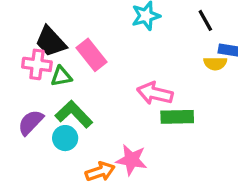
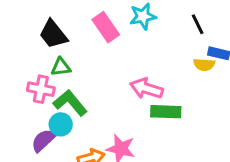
pink rectangle: (91, 55) -> (106, 27), moved
pink cross: (37, 64) -> (41, 89), moved
purple semicircle: (31, 122) -> (43, 140), moved

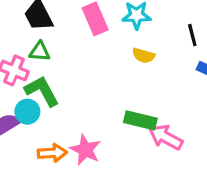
yellow semicircle: (204, 65) -> (144, 56), moved
pink arrow: (146, 89) -> (166, 137), moved

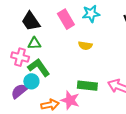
yellow semicircle: (144, 56) -> (85, 46), moved
green rectangle: (140, 120) -> (87, 86), moved

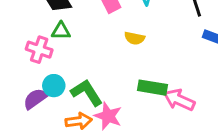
green L-shape: (39, 68) -> (87, 93), moved
green rectangle: (87, 86) -> (152, 88), moved

